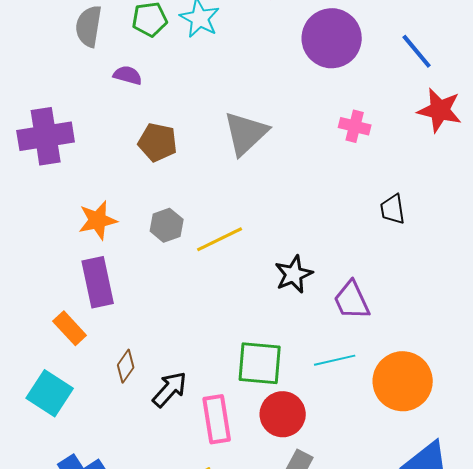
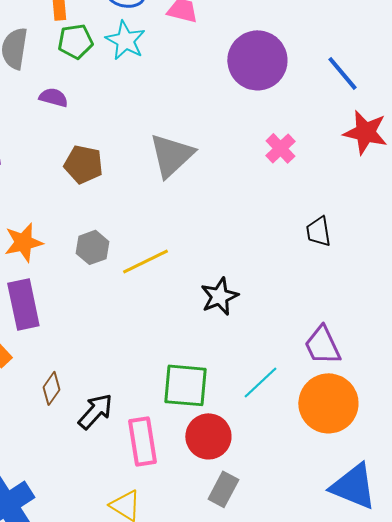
pink cross: (355, 126) -> (280, 148), turned 32
purple trapezoid: (352, 300) -> (322, 345), moved
cyan line: (335, 360) -> (260, 382), turned -30

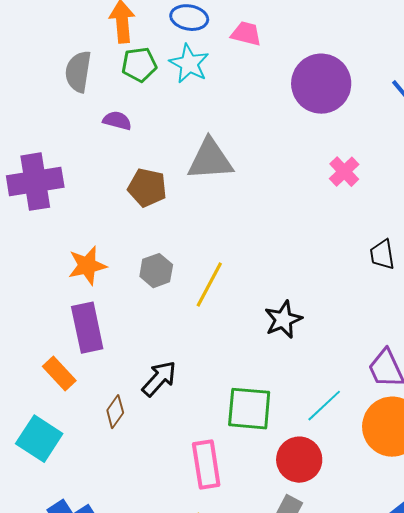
gray triangle: (171, 155) -> (210, 160), moved, turned 39
yellow line: (145, 261) -> (209, 285), turned -36
black arrow: (95, 411) -> (159, 379), moved
red circle: (208, 436) -> (299, 460), moved

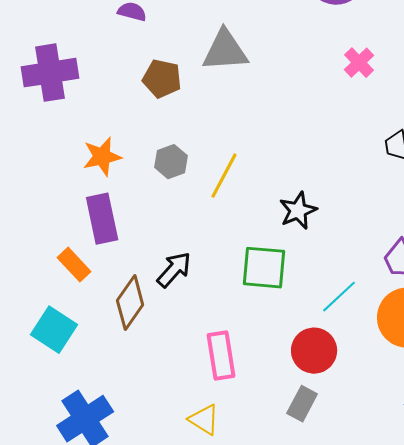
green square: (249, 409) -> (264, 268), moved
brown diamond: (115, 412) -> (130, 303), size x1.6

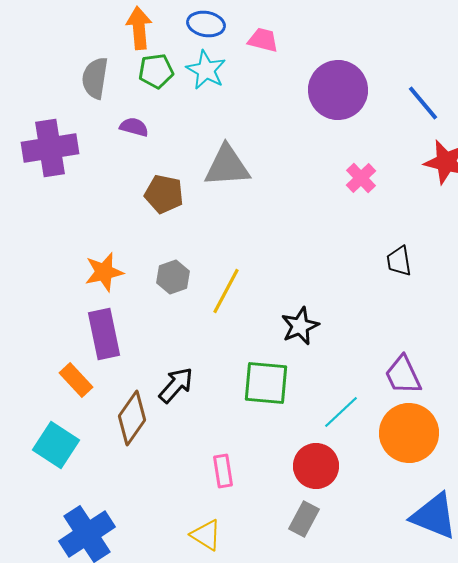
purple cross: (50, 73) -> (50, 148), moved
pink rectangle: (221, 356) -> (223, 471), size x0.7

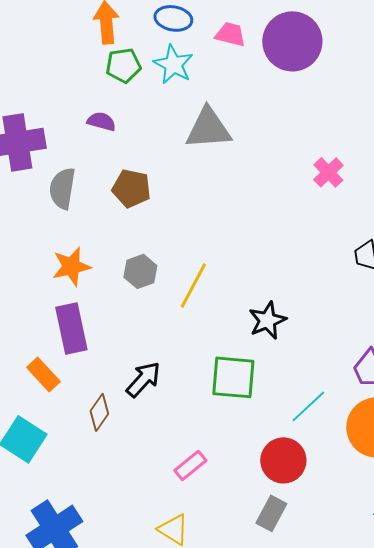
gray semicircle: (95, 78) -> (62, 188), moved
purple circle: (338, 90) -> (292, 41), moved
gray triangle: (227, 166) -> (208, 128), moved
brown diamond: (132, 418) -> (99, 412), size x0.7
pink rectangle: (223, 471) -> (190, 465), turned 60

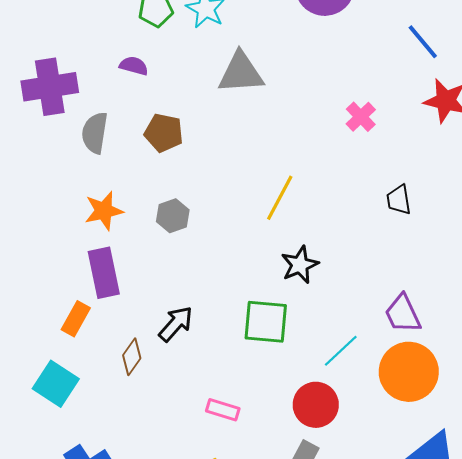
yellow line: (193, 285) -> (280, 198), moved
orange rectangle: (43, 374) -> (76, 319), turned 72
pink rectangle: (190, 465) -> (223, 410), turned 56

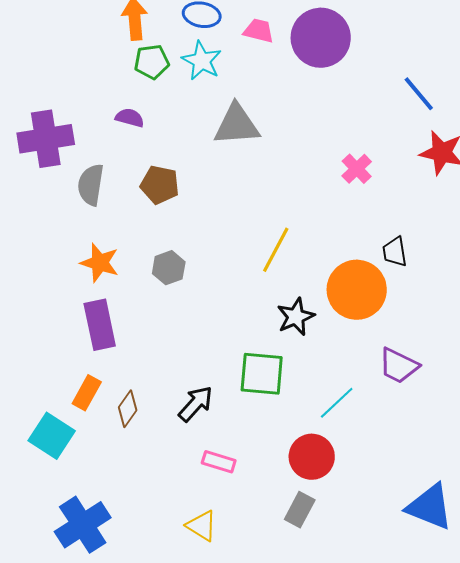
orange star: (104, 211) -> (100, 263), turned 30
purple trapezoid: (403, 314) -> (399, 366), turned -39
orange rectangle: (76, 319) -> (87, 393), moved
black arrow: (176, 324) -> (196, 404), moved
orange circle: (409, 372) -> (357, 290), moved

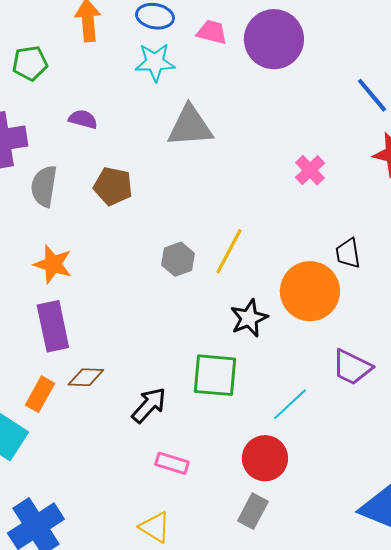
cyan star: (202, 61) -> (155, 62), turned -30
green pentagon: (152, 62) -> (30, 63), moved
gray hexagon: (169, 268) -> (178, 259), moved
brown diamond: (128, 409) -> (86, 377), moved, turned 57

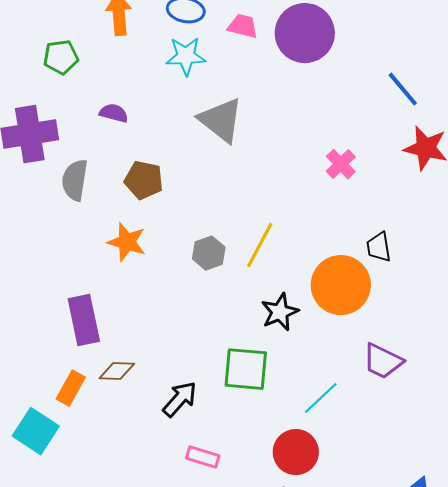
gray triangle: (190, 126) -> (221, 120), turned 42
orange star: (53, 264) -> (127, 242), moved

